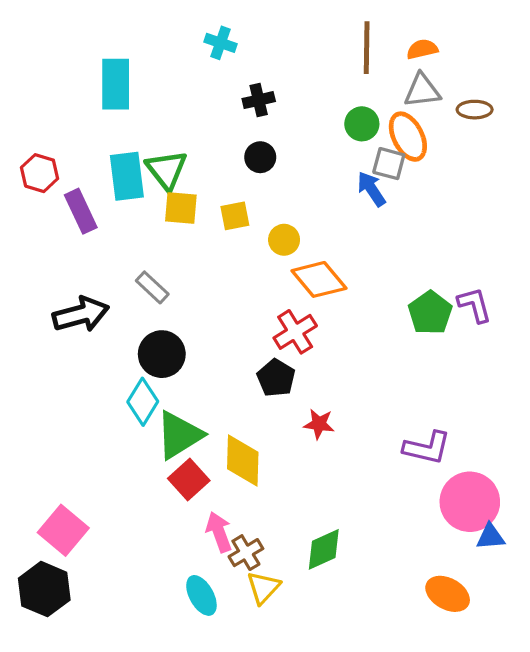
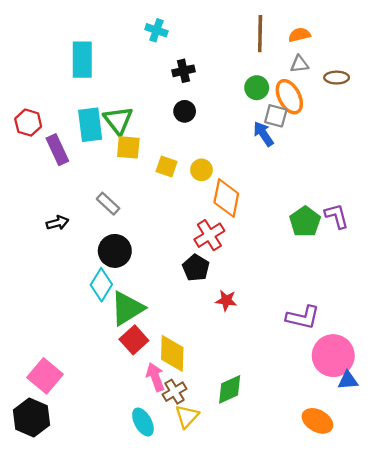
gray triangle: (422, 90) -> (299, 64), size x0.7
yellow square: (235, 216) -> (167, 166), moved, turned 30
orange diamond: (319, 279) -> (226, 198), turned 51
black arrow: (81, 314) -> (57, 223), size x0.6
yellow diamond: (243, 460) -> (172, 353), moved

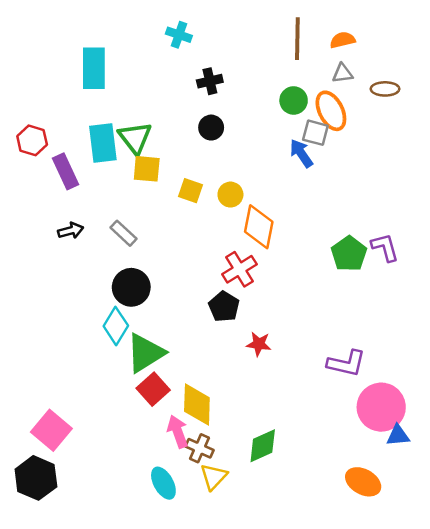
black arrow: (57, 223) -> (71, 231), moved
brown cross: (174, 392) -> (200, 448), turned -35

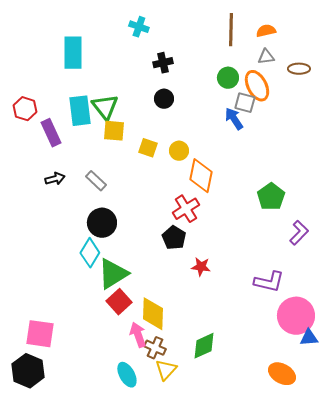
purple L-shape: (385, 247) -> (299, 233), moved, turned 60
pink square: (51, 430) -> (40, 334), turned -32

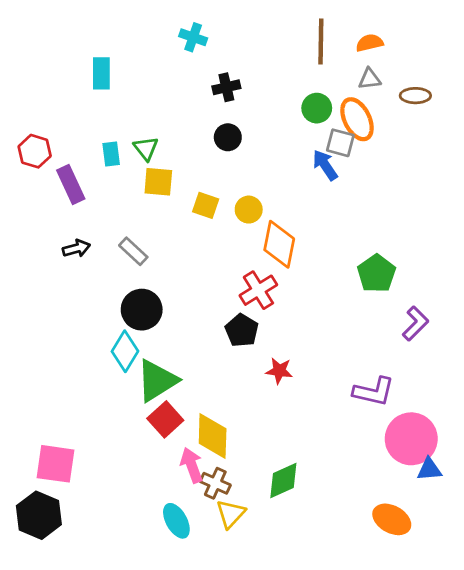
cyan rectangle: (73, 53) -> (101, 73), size x0.7
green triangle: (105, 107) -> (146, 148), size x0.7
cyan rectangle: (80, 111) -> (111, 154), size x0.6

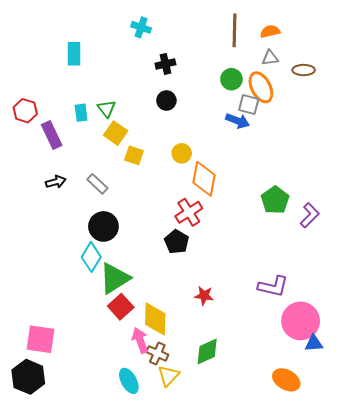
blue arrow: (325, 165) -> (238, 121), turned 145
yellow square: (158, 182) -> (116, 133), turned 30
yellow square: (206, 205) -> (134, 155), moved
purple L-shape: (415, 323) -> (310, 215), moved
red star: (279, 371) -> (204, 296), moved

